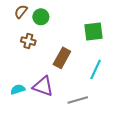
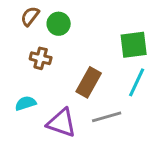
cyan line: (96, 69) -> (137, 82), moved
cyan semicircle: (18, 89) -> (26, 103), moved
gray line: (78, 100) -> (107, 117), moved

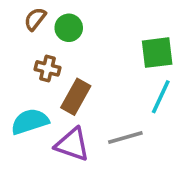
brown rectangle: (89, 82) -> (76, 97), moved
cyan semicircle: (26, 103) -> (30, 122), size x1.5

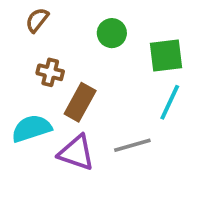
green circle: (69, 28) -> (112, 33), moved

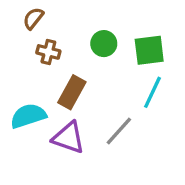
green circle: (112, 33) -> (104, 44), moved
brown cross: (50, 72) -> (48, 52), moved
gray line: (132, 145) -> (119, 131), turned -32

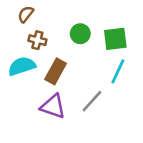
cyan semicircle: (28, 116) -> (22, 66), moved

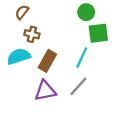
green circle: (80, 34) -> (86, 12), moved
cyan line: (118, 71) -> (82, 58), moved
purple triangle: (53, 106) -> (45, 91), turned -30

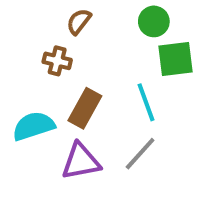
brown semicircle: (22, 12) -> (79, 21), moved
cyan semicircle: (19, 56) -> (34, 126), moved
cyan line: (82, 58) -> (146, 102), turned -45

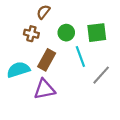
green circle: (154, 21) -> (66, 33), moved
gray line: (140, 154) -> (101, 75), moved

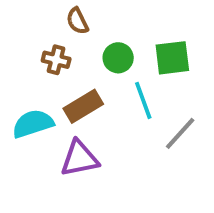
brown semicircle: (43, 12) -> (77, 21), turned -64
brown rectangle: (47, 60) -> (83, 106), turned 30

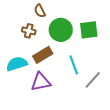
green circle: (118, 58) -> (61, 30), size x1.5
cyan line: (143, 100) -> (74, 65), moved
gray line: (180, 133) -> (93, 80), moved

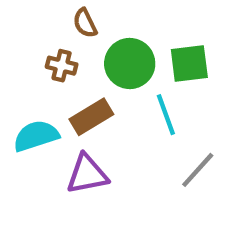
cyan line: (74, 65) -> (166, 115), moved

